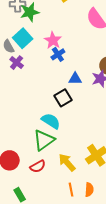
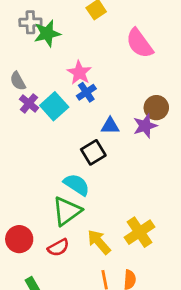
cyan square: (23, 38) -> (54, 106), moved

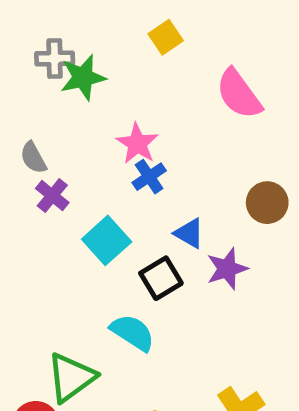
cyan square: (54, 106) -> (107, 240), moved
blue triangle: (110, 126) -> (189, 233), turned 30
purple star: (145, 126) -> (227, 269), moved
green triangle: (67, 211) -> (71, 377), moved

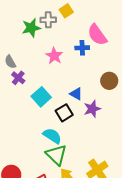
gray cross: (55, 58) -> (48, 20), moved
blue cross: (149, 177) -> (82, 48), moved, turned 32
green triangle: (71, 377) -> (56, 155), moved, turned -40

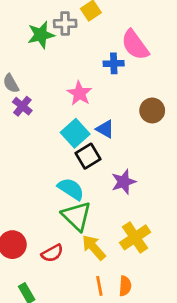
pink star: (54, 56) -> (79, 93), moved
cyan square: (41, 97) -> (75, 133), moved
purple star: (92, 109) -> (124, 182), moved

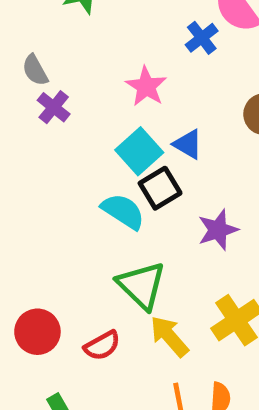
blue cross: (114, 63) -> (202, 38), turned -36
cyan semicircle: (71, 189) -> (123, 211), moved

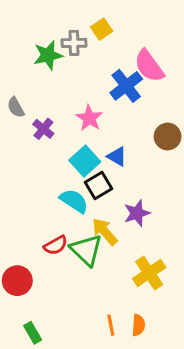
blue cross: (202, 38) -> (126, 86), size x1.5
purple cross: (54, 107) -> (43, 129), moved
yellow arrow: (169, 336) -> (105, 232), moved
red semicircle: (102, 346) -> (56, 245), moved

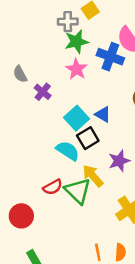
green star: (48, 55) -> (77, 42), moved
blue cross: (126, 86) -> (110, 57), turned -32
pink star: (89, 118) -> (77, 69), moved

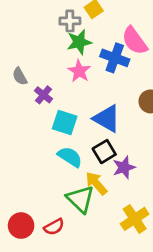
blue triangle: (103, 114) -> (107, 119), size x1.6
cyan square: (77, 118) -> (65, 123), moved, turned -30
black square: (88, 138) -> (104, 152), moved
red semicircle: (53, 187) -> (54, 227), moved

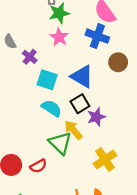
blue cross: (115, 58) -> (97, 36), moved

